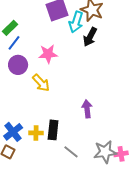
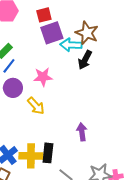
cyan arrow: (76, 22) -> (71, 45), turned 75
yellow cross: (36, 133) -> (31, 156), size x1.6

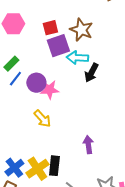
brown star: (87, 33) -> (81, 30), moved
purple circle: (13, 88) -> (36, 83), moved
yellow cross: (31, 156) -> (37, 169), turned -35

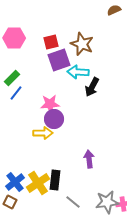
purple circle: (36, 83) -> (54, 119), moved
yellow arrow: (42, 119) -> (43, 133), turned -48

